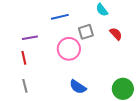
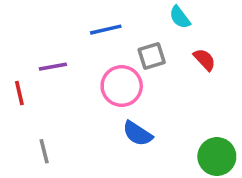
red line: (24, 58) -> (19, 93), moved
blue semicircle: (78, 87) -> (138, 134), moved

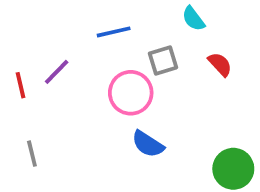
purple line: (53, 67) -> (57, 72), turned -36
red line: (19, 93) -> (20, 85), moved
gray line: (44, 151) -> (32, 154), moved

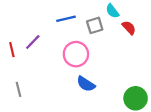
gray square: (163, 60) -> (95, 25), moved
red semicircle: (220, 64) -> (129, 28), moved

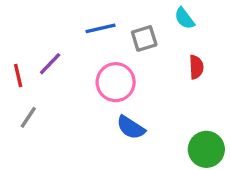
cyan semicircle: (112, 11) -> (184, 18), moved
red semicircle: (129, 28) -> (196, 67), moved, turned 40
gray line: (18, 89) -> (28, 117), moved, turned 48

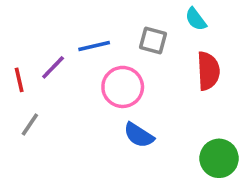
blue line: (101, 28) -> (94, 46), moved
gray square: (144, 38) -> (153, 41), turned 32
red semicircle: (196, 67) -> (208, 71), size x1.5

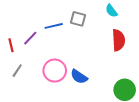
gray square: (153, 41) -> (78, 19), moved
pink circle: (123, 87) -> (55, 71), moved

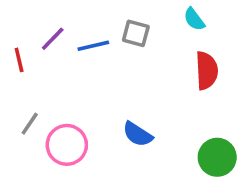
purple line: (30, 38) -> (53, 39), moved
red line: (11, 45) -> (19, 60), moved
pink circle: (55, 71) -> (67, 145), moved

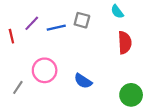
gray line: (30, 124) -> (18, 87), moved
pink circle: (67, 145) -> (45, 70), moved

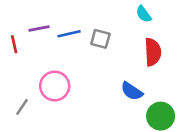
gray square: (82, 20) -> (100, 39), moved
purple line: (32, 23) -> (39, 28), turned 35
blue semicircle: (83, 81) -> (132, 91), moved

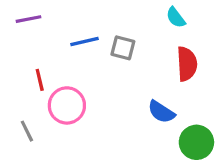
purple line: (39, 28) -> (29, 19), moved
red line: (14, 44) -> (40, 80), moved
gray line: (22, 107) -> (27, 131), turned -60

